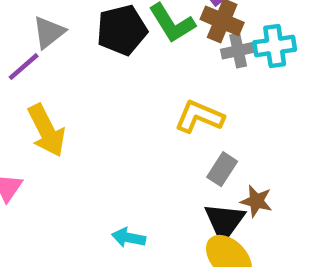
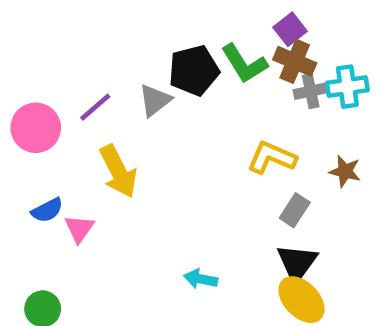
gray triangle: (49, 32) -> (155, 100), moved
brown star: (256, 201) -> (345, 171), moved

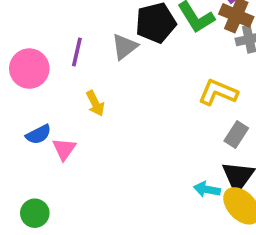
purple line: (95, 107) -> (77, 52), turned -36
yellow arrow: (118, 171) -> (95, 103), size x0.6
cyan arrow: (201, 279) -> (207, 189), moved

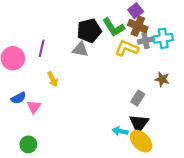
gray triangle: (125, 47) -> (80, 49), moved, turned 49
yellow L-shape: (218, 92) -> (127, 48), moved
green circle: (35, 213) -> (28, 144), moved

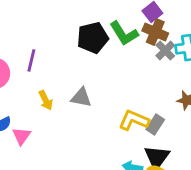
gray cross: (146, 41) -> (165, 50), turned -32
yellow L-shape: (127, 48) -> (134, 120), moved
gray triangle: (80, 49) -> (81, 97), moved

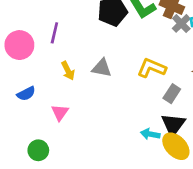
yellow L-shape: (134, 120) -> (152, 68), moved
pink triangle: (21, 136) -> (60, 112), moved

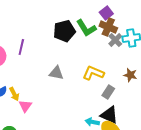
yellow arrow: (68, 71) -> (14, 94), moved
black triangle: (173, 125) -> (109, 115), turned -42

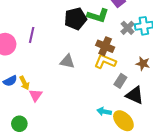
brown cross: (108, 27) -> (105, 46), moved
green L-shape: (86, 28) -> (98, 16), turned -40
black triangle: (109, 115) -> (135, 95), moved

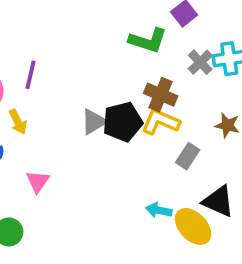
black pentagon: (75, 19) -> (123, 122), moved
gray triangle: (67, 62) -> (94, 122), turned -42
yellow arrow: (24, 83) -> (18, 122), moved
black triangle: (135, 95) -> (218, 201), moved

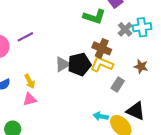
purple line: (30, 75) -> (25, 37), turned 49
yellow arrow: (18, 122) -> (30, 81), moved
pink triangle: (38, 181) -> (30, 99), turned 40

